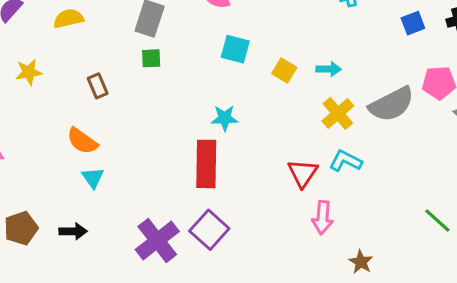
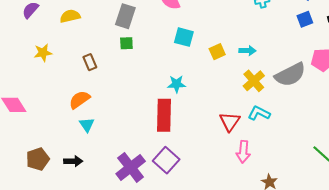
yellow square: (284, 71) -> (217, 52), turned 35
orange semicircle: (82, 141) -> (79, 100), turned 110

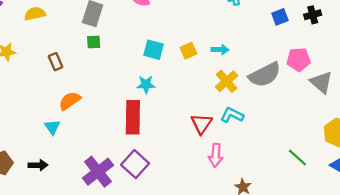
cyan square: (184, 37) -> (154, 50), moved
orange semicircle: (79, 100) -> (70, 101), moved

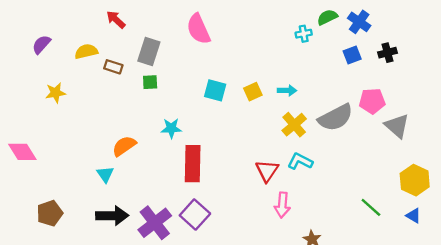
brown rectangle: (56, 62) -> (113, 67), moved, turned -49
cyan star: (146, 85) -> (171, 128), moved
black arrow: (38, 165) -> (112, 216), moved, size x1.5

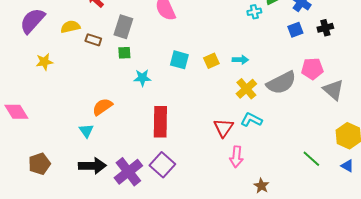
purple semicircle: (41, 44) -> (32, 21), size x1.6
cyan star: (171, 128) -> (142, 78), moved

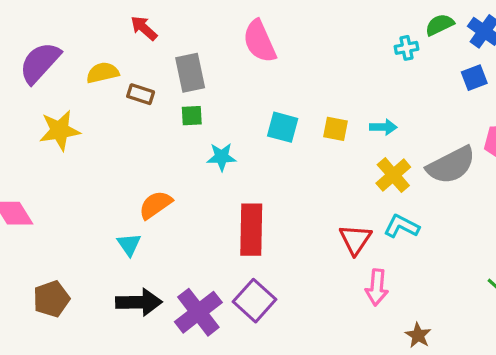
gray rectangle: (123, 27) -> (190, 73), turned -30
yellow square: (211, 61) -> (335, 129), turned 35
yellow star: (44, 62) -> (60, 130), size x1.4

